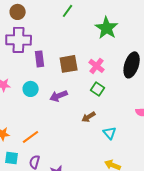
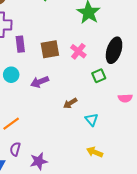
green square: (98, 89) -> (99, 76), moved, turned 32

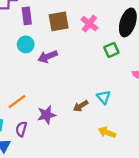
cyan circle: (11, 75) -> (26, 44), moved
brown arrow: (70, 103) -> (81, 106), moved
purple star: (39, 161) -> (47, 115), moved

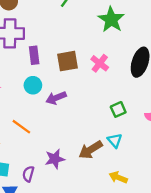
green square: (111, 50) -> (118, 109), moved
orange line: (17, 102) -> (21, 127), moved, turned 72
brown arrow: (81, 106) -> (91, 150), size x1.5

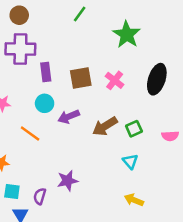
orange line: (21, 127) -> (30, 134), moved
brown arrow: (91, 150) -> (105, 126), moved

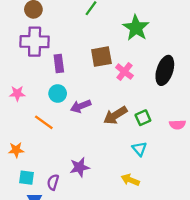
brown square: (81, 78) -> (101, 57), moved
yellow arrow: (134, 200) -> (130, 180), moved

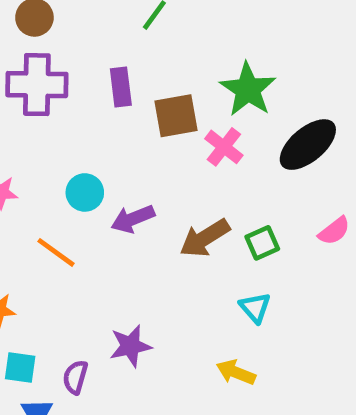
green star: (136, 28) -> (248, 89), moved
purple rectangle: (59, 64) -> (121, 87), moved
black ellipse: (165, 70) -> (308, 145), turned 32
pink semicircle: (177, 125) -> (334, 231), moved, turned -35

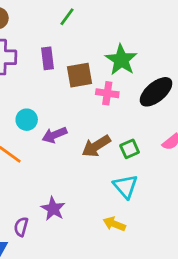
pink cross: (224, 147) -> (107, 93), turned -30
cyan triangle: (255, 308) -> (125, 186), size x1.4
purple star: (130, 346) -> (53, 209), turned -30

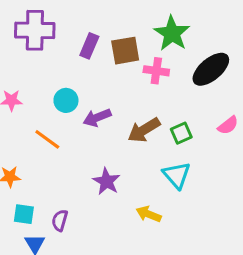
purple rectangle: (48, 58) -> (89, 46), moved, turned 30
purple star: (53, 209) -> (106, 181), moved
yellow arrow: (114, 224) -> (149, 214), moved

